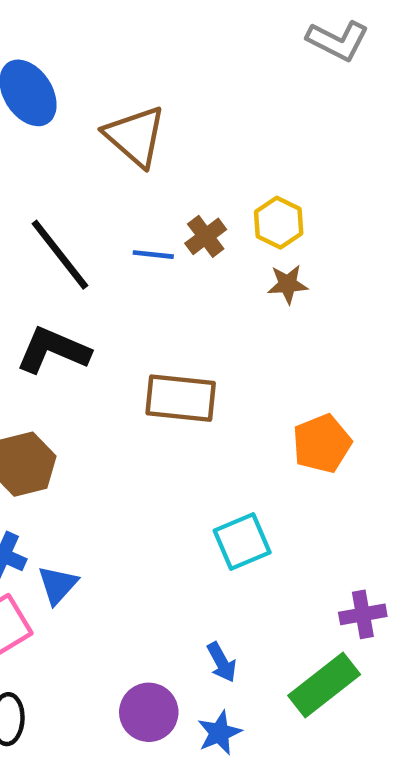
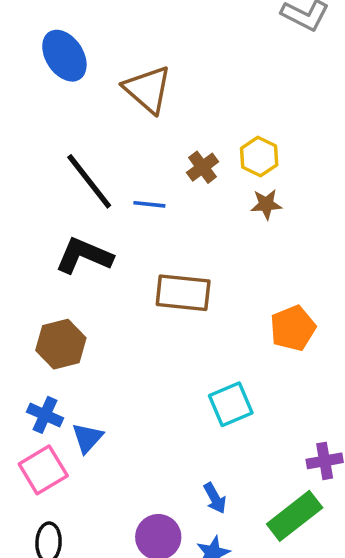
blue line: (153, 255) -> (149, 204), moved

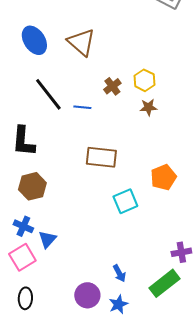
blue ellipse: (64, 56) -> (34, 40), moved
black L-shape: (84, 256) -> (23, 141), moved, turned -108
cyan square: (231, 404) -> (125, 201), moved

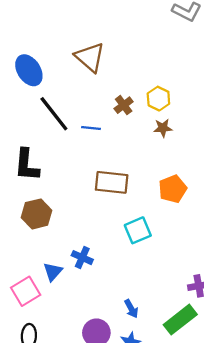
blue ellipse: (34, 40) -> (29, 70), moved
orange pentagon: (163, 177) -> (173, 189), moved
blue cross: (23, 226) -> (82, 258), moved

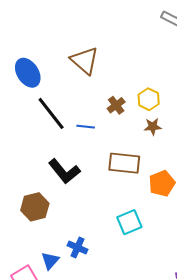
black L-shape: (27, 165) -> (64, 171), moved, turned -44
brown rectangle: (112, 182) -> (124, 163), moved

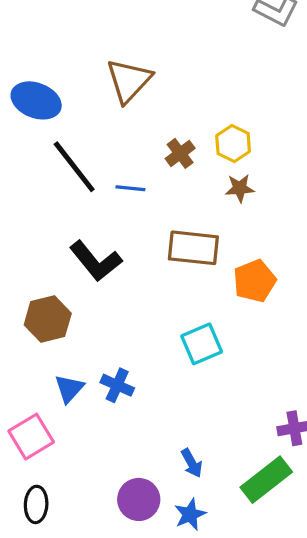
brown triangle: (85, 61) -> (129, 81), turned 32
blue ellipse: (28, 73) -> (36, 100), turned -36
blue triangle: (50, 261) -> (69, 389), moved

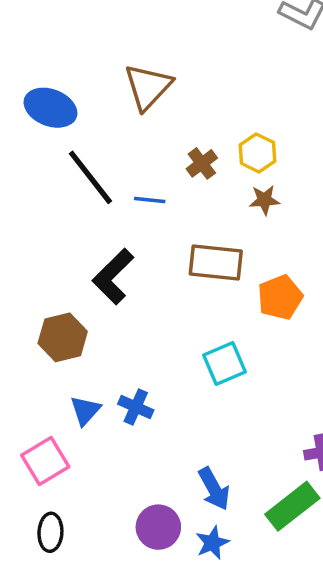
black L-shape: (96, 261) -> (113, 276), turned 84
blue arrow: (192, 463) -> (214, 489), size x1.4

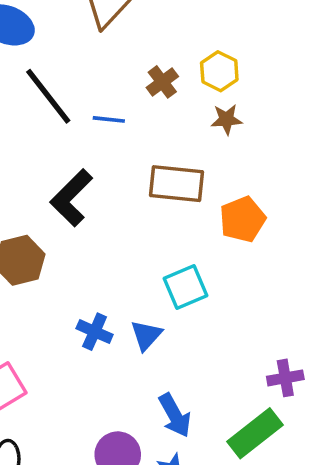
blue triangle: (85, 410) -> (146, 335), moved

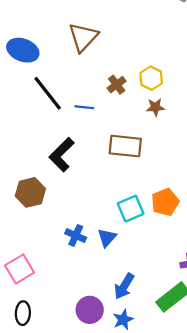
orange pentagon: (243, 219) -> (165, 202), moved
blue arrow: (175, 415) -> (124, 286), turned 60

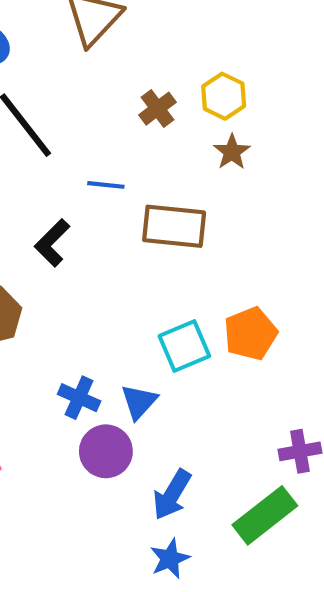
blue line: (84, 107) -> (106, 185), moved
brown star: (155, 107) -> (232, 152), turned -30
black L-shape: (62, 155) -> (52, 243), size x0.7
purple circle: (90, 310) -> (106, 451), moved

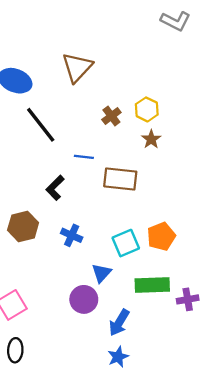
blue cross: (79, 398) -> (72, 235), moved
green rectangle: (265, 515) -> (152, 285), moved, turned 36

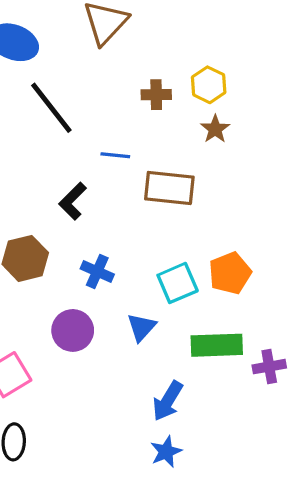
brown cross: (111, 116) -> (156, 95), turned 36
purple circle: (84, 299) -> (73, 330), moved

